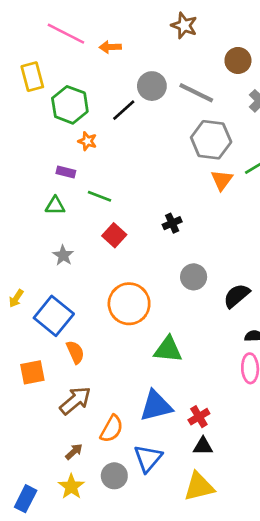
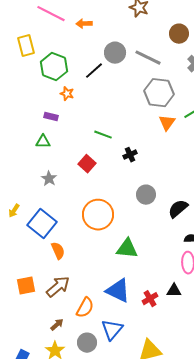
green line: (100, 196) -> (103, 135), moved
orange square: (32, 372) -> (26, 286), moved
blue triangle: (156, 406) -> (118, 291), turned 40
black triangle: (203, 446) -> (174, 291), moved

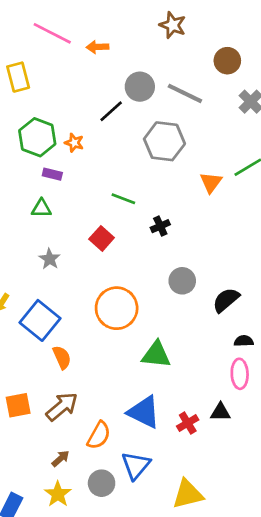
green hexagon: (54, 67) -> (37, 137), moved
gray hexagon: (159, 93) -> (164, 141), moved

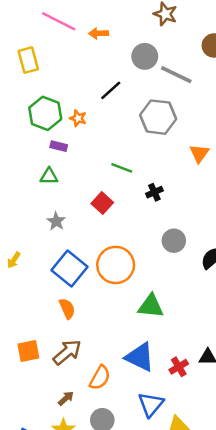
gray circle: (140, 87) -> (145, 56), moved
blue square: (40, 320) -> (70, 269), moved
blue triangle: (136, 465) -> (151, 404), moved

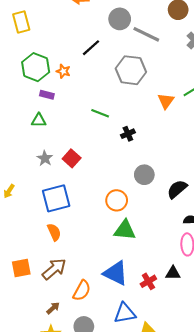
red square: (102, 203) -> (72, 158), moved
orange circle: (116, 265) -> (117, 200), moved, size x0.7
blue square: (70, 269) -> (56, 198), turned 36
blue triangle: (151, 404) -> (125, 313), turned 40

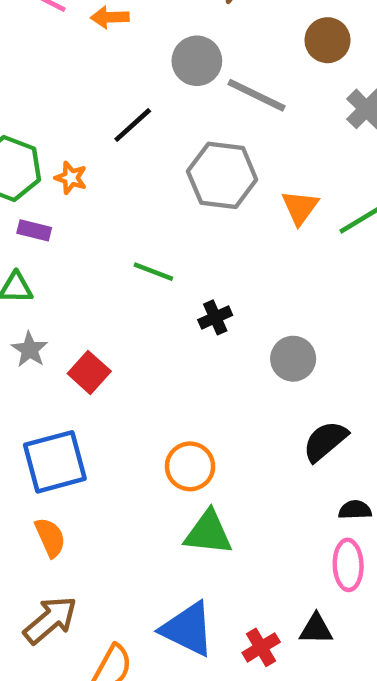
orange triangle: (166, 101) -> (300, 207), moved
gray star: (45, 158) -> (30, 350), moved
gray circle: (144, 175) -> (293, 359), moved

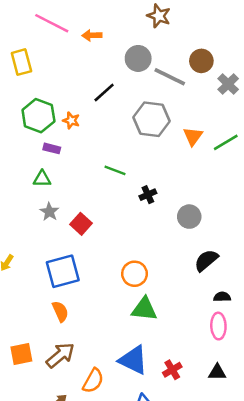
brown circle: (327, 40) -> (201, 61), moved
black triangle: (316, 629) -> (217, 372), moved

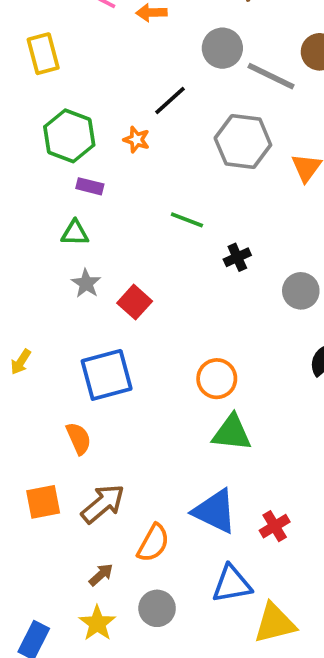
orange star: (71, 120) -> (136, 140), moved
orange semicircle: (60, 311) -> (79, 438), moved

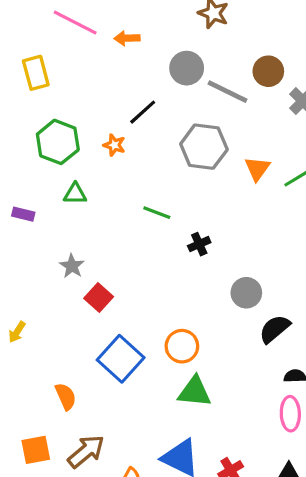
purple rectangle: (90, 186) -> (23, 214), moved
green triangle: (75, 233) -> (75, 194), moved
gray circle: (301, 291) -> (246, 293), moved
red square: (135, 302) -> (99, 297), moved
blue square: (107, 375) -> (121, 359), moved, turned -33

